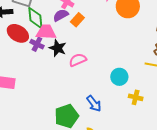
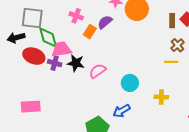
purple semicircle: (61, 15) -> (105, 22), moved
cyan circle: (119, 77) -> (130, 83), moved
blue arrow: (94, 104) -> (122, 111), turned 108

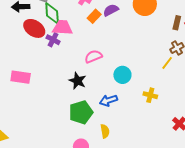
yellow line: (171, 62) -> (167, 63), turned -64
black star: (76, 63) -> (78, 81), moved

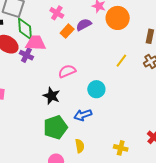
yellow line: (167, 63) -> (121, 61), moved
yellow cross: (150, 95) -> (121, 148), moved

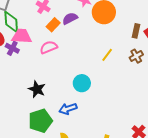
pink semicircle: (67, 71) -> (49, 47), moved

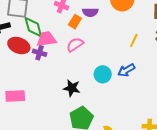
purple semicircle: (70, 18) -> (90, 12), turned -140
cyan circle: (82, 83) -> (103, 74), moved
blue arrow: (68, 109) -> (126, 70), moved

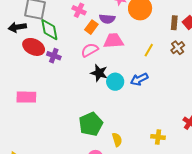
pink trapezoid: (46, 39) -> (114, 41), moved
black star: (72, 88) -> (99, 73), moved

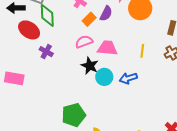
purple semicircle: (107, 19) -> (106, 14), turned -77
pink trapezoid: (114, 41) -> (107, 48), moved
yellow line: (149, 50) -> (142, 51), turned -32
purple cross: (54, 56) -> (46, 52), moved

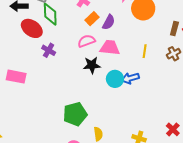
purple semicircle: (106, 14) -> (109, 22), moved
black star: (90, 66) -> (92, 65), turned -30
cyan circle: (104, 77) -> (115, 79), moved

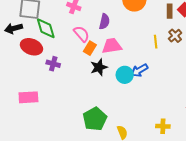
orange rectangle: (92, 19) -> (90, 48), moved
pink semicircle: (86, 41) -> (81, 34), moved, turned 84
yellow line: (145, 51) -> (156, 42), moved

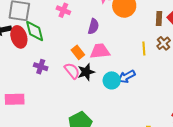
pink semicircle: (81, 34) -> (72, 71), moved
red ellipse: (31, 47) -> (19, 37), moved, turned 50
orange rectangle: (90, 48) -> (78, 52), turned -72

